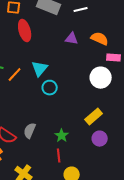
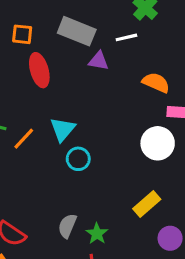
purple triangle: (72, 39) -> (98, 61), moved
gray semicircle: (30, 131) -> (67, 226), moved
purple circle: (100, 139) -> (170, 238), moved

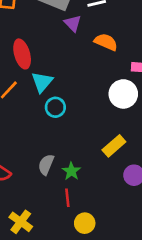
purple triangle: (98, 61) -> (73, 23), turned 36
red ellipse: (39, 70) -> (22, 54), moved
orange semicircle: (156, 83) -> (106, 42), moved

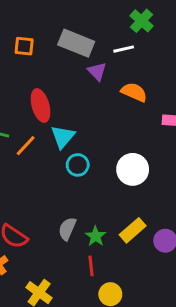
white circle: (123, 94) -> (133, 169), moved
yellow rectangle: (114, 146) -> (133, 230), moved

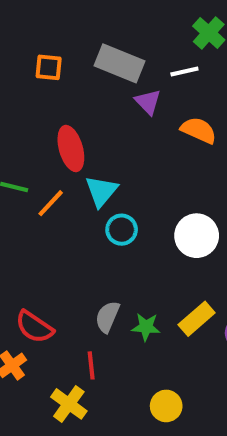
green star: (95, 236) -> (146, 327), turned -30
red line: (91, 266) -> (91, 365), moved

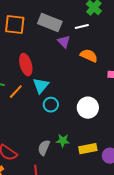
orange square: (49, 67) -> (15, 25), size x1.5
yellow rectangle: (197, 319) -> (88, 149), turned 30
green star: (146, 327) -> (63, 141), moved

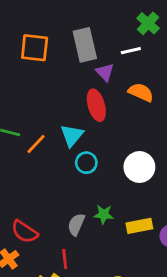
gray rectangle: (50, 23) -> (85, 45), turned 55
red ellipse: (26, 65) -> (96, 105), moved

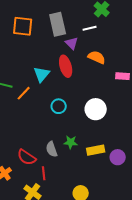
cyan triangle: (72, 135) -> (42, 74), moved
gray semicircle: (76, 224) -> (52, 149), turned -42
red semicircle: (24, 232) -> (27, 157), moved

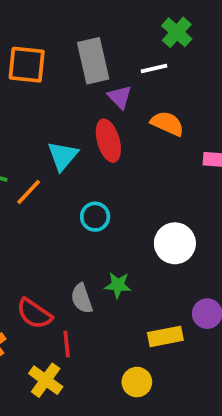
white circle: (96, 109) -> (175, 243), moved
yellow rectangle: (96, 150) -> (165, 336), moved

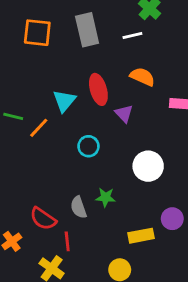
purple triangle: (120, 97) -> (124, 114), moved

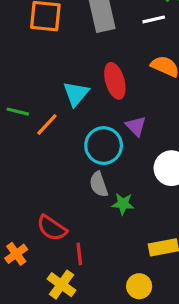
purple triangle: (124, 114) -> (136, 126), moved
cyan circle: (88, 146) -> (104, 146), size x1.5
gray semicircle: (79, 207) -> (99, 184), moved

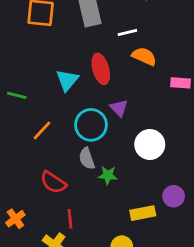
white line: (154, 19) -> (127, 32), moved
orange line: (47, 124) -> (42, 130), moved
red semicircle: (52, 228) -> (53, 182), moved

